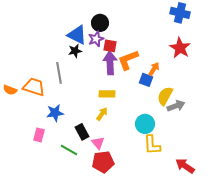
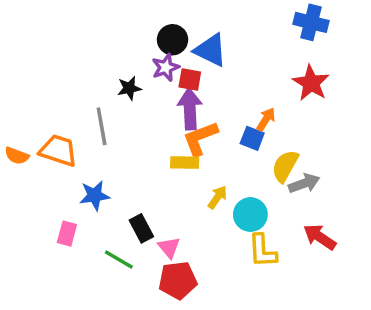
blue triangle: (77, 35) -> (211, 50), moved
orange L-shape: (128, 60) -> (200, 138), moved
yellow arrow: (102, 114) -> (218, 197), moved
red arrow: (185, 166) -> (320, 237), moved

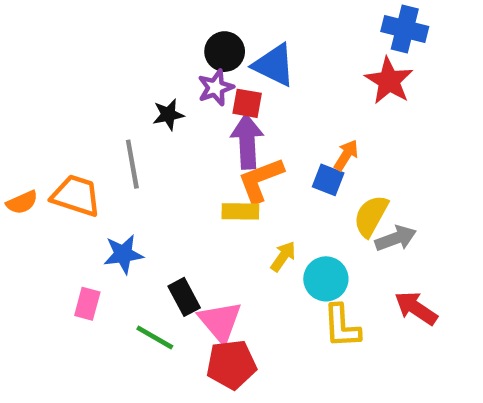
red star: (311, 83) -> (389, 81), moved
orange semicircle: (17, 156) -> (22, 202), turned -45
pink triangle: (169, 247) -> (220, 322), size x1.5

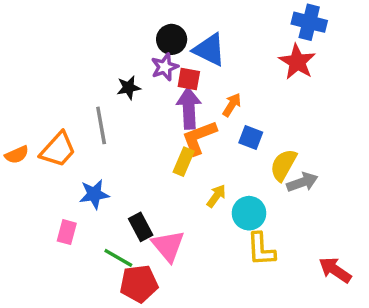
orange arrow: (346, 155) -> (232, 105), moved
orange trapezoid: (76, 196) -> (58, 150), turned 114
yellow rectangle: (240, 211) -> (184, 162), turned -68
red arrow: (416, 308) -> (335, 270), moved
red pentagon: (231, 364) -> (139, 284), moved

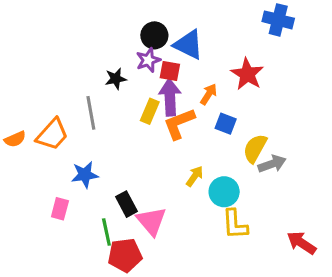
red star: (297, 62) -> (247, 74), moved
yellow rectangle: (184, 162) -> (150, 111), moved
green line: (118, 258) -> (106, 232), turned 48

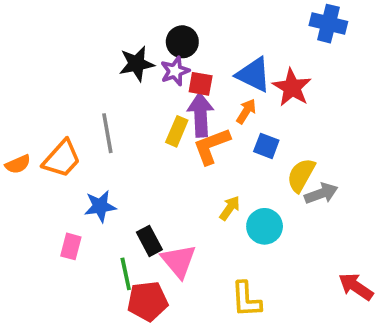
blue triangle: (188, 45) -> (254, 75), moved
black star: (116, 79) -> (137, 64), moved, size x1.4
yellow L-shape: (235, 224) -> (246, 299), moved

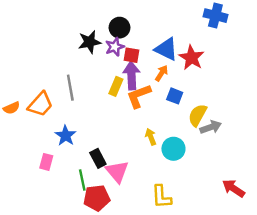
blue star: (100, 206) -> (66, 136), turned -30
yellow arrow: (230, 208) -> (151, 137), turned -56

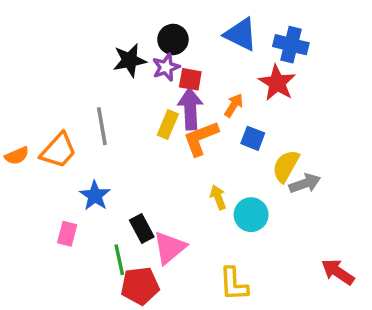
blue cross: (215, 16) -> (291, 45), moved
blue triangle: (166, 49) -> (241, 34), moved
pink triangle: (117, 172) -> (170, 248), turned 30

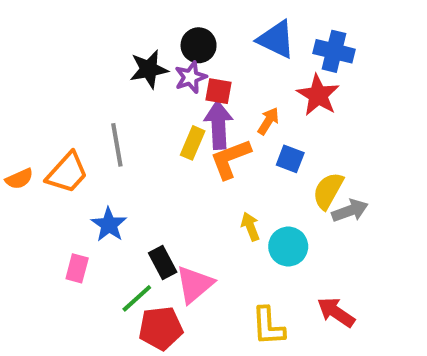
green line: (119, 260) -> (137, 298), turned 60
red arrow: (338, 272) -> (336, 312), moved

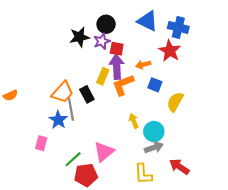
orange arrow: (268, 121) -> (143, 65), turned -136
gray line: (117, 145) -> (71, 109), moved
orange trapezoid: (67, 173) -> (62, 92), moved
gray arrow: (350, 211) -> (154, 147), moved
black rectangle: (163, 262) -> (87, 94), moved

